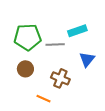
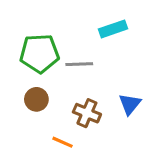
cyan rectangle: (77, 31) -> (113, 29), moved
blue triangle: (87, 59) -> (130, 104), moved

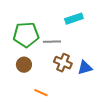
blue triangle: (130, 104) -> (85, 68), turned 35
brown cross: (87, 113) -> (63, 63), moved

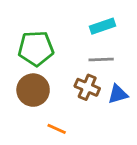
gray line: (52, 42) -> (101, 60), moved
brown circle: (24, 65) -> (33, 90), size x1.5

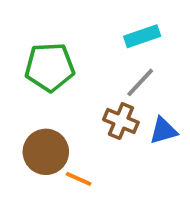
gray line: (101, 60) -> (140, 82), turned -45
brown circle: (33, 90) -> (46, 152), moved

